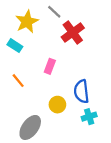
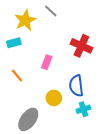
red cross: (73, 32) -> (81, 46), moved, turned -30
cyan rectangle: (15, 46) -> (14, 43), turned -48

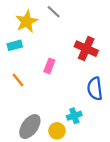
blue semicircle: (76, 86) -> (95, 89), moved
yellow circle: (54, 98) -> (57, 131), moved
cyan cross: (83, 109) -> (74, 116), moved

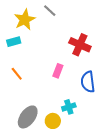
pink rectangle: (49, 66) -> (58, 71), moved

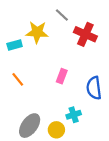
gray line: (50, 11) -> (62, 15), moved
yellow star: (25, 20) -> (37, 32), moved, turned 30
red cross: (80, 45) -> (85, 34), moved

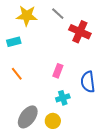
yellow star: (37, 32) -> (27, 16), moved
cyan cross: (74, 115) -> (63, 98), moved

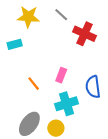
orange line: (17, 74) -> (34, 84), moved
cyan cross: (63, 98) -> (67, 104), size x1.5

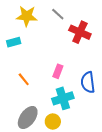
orange line: (34, 84) -> (24, 79), moved

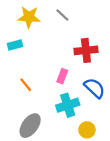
red cross: (80, 32) -> (86, 50), moved, turned -30
blue semicircle: (88, 82) -> (95, 88), turned 140
yellow circle: (53, 122) -> (87, 130), moved

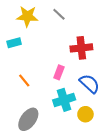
yellow circle: (87, 130) -> (85, 114), moved

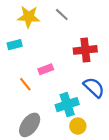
pink rectangle: (59, 72) -> (46, 69), moved, turned 48
yellow circle: (85, 114) -> (78, 126), moved

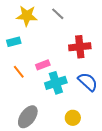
orange line: (25, 84) -> (19, 72), moved
cyan cross: (67, 105) -> (56, 83), moved

